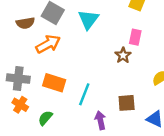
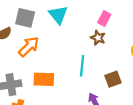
pink rectangle: (135, 37) -> (104, 19), turned 32
cyan line: (84, 94) -> (82, 66), moved

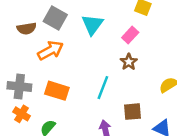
pink rectangle: (104, 19) -> (130, 35), moved

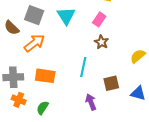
brown semicircle: (27, 28) -> (12, 28), turned 63

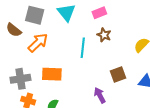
pink rectangle: (99, 19) -> (99, 13), turned 40
cyan line: (83, 67) -> (83, 48), moved

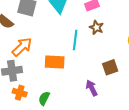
orange arrow: (38, 43) -> (22, 47), moved
orange rectangle: (52, 74) -> (55, 62), moved

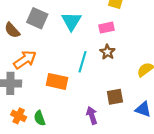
orange cross: (20, 93) -> (19, 116), moved
green semicircle: (44, 98) -> (40, 118), turned -56

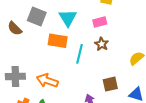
orange arrow: (25, 60) -> (47, 81), moved, turned -125
orange rectangle: (57, 81) -> (58, 41), moved

